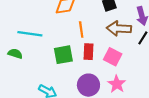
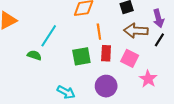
cyan line: (30, 34) -> (49, 36), turned -65
pink star: (117, 84) -> (148, 79), moved

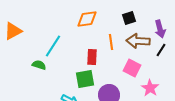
orange line: (99, 32) -> (111, 42), moved
red rectangle: (106, 53) -> (92, 57), moved
green square: (81, 56) -> (85, 79), moved

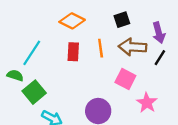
orange diamond: (87, 19) -> (72, 21), turned 35
red rectangle: (92, 57) -> (73, 52), moved
green square: (85, 79) -> (34, 92), moved, turned -30

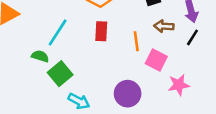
brown arrow: (133, 47) -> (164, 26), size x0.7
orange line: (101, 48) -> (136, 41), moved
pink star: (147, 103) -> (179, 85), turned 30

